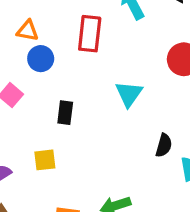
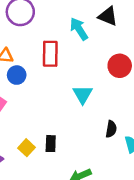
black rectangle: (65, 113) -> (51, 144), moved
yellow square: (45, 160) -> (27, 148), turned -35

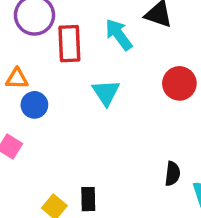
red rectangle: (50, 54) -> (69, 44), moved
cyan triangle: (83, 94) -> (106, 93), moved

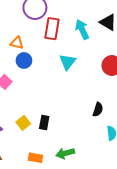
black semicircle: (173, 174) -> (98, 110), moved

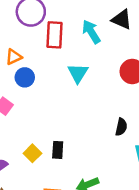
orange triangle: (17, 43) -> (14, 57), turned -32

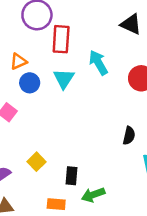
cyan arrow: (91, 32) -> (98, 63), moved
cyan triangle: (78, 73) -> (64, 79), moved
black rectangle: (58, 150) -> (71, 176), moved

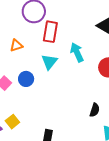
blue circle: (30, 83) -> (26, 79), moved
yellow square: (36, 162) -> (12, 122), moved

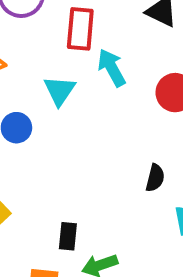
red rectangle: (50, 32) -> (80, 29), moved

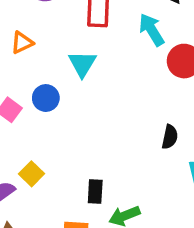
cyan arrow: (112, 68) -> (152, 30), moved

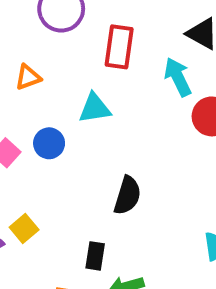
cyan triangle: (82, 64) -> (95, 108), turned 44
black semicircle: (170, 137) -> (127, 195), moved, size x1.4

